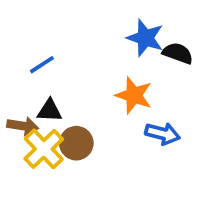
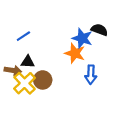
blue star: (145, 38) -> (82, 38), moved
blue arrow: (162, 134) -> (91, 75), turned 78

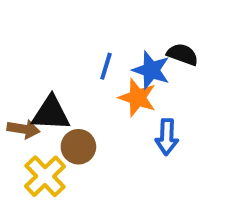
blue line: (23, 36) -> (106, 66), moved, turned -40
black triangle: (28, 62) -> (51, 113), size x1.5
yellow cross: (25, 83) -> (45, 176), moved

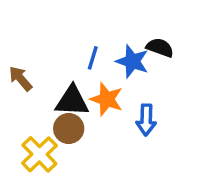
orange star: (137, 98) -> (107, 99), moved
black triangle: (51, 113) -> (72, 101), moved
brown arrow: (23, 129) -> (21, 79), moved, turned -140

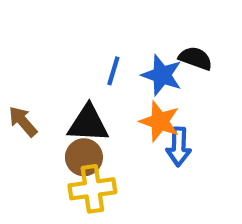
brown arrow: (21, 79) -> (23, 121), moved
orange star: (107, 99) -> (160, 121), moved
yellow cross: (39, 154) -> (92, 189), moved, turned 36

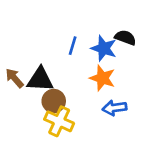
black triangle: (88, 124) -> (40, 79), moved
blue arrow: (179, 147) -> (115, 108), moved, turned 80
yellow cross: (92, 189) -> (59, 121), turned 32

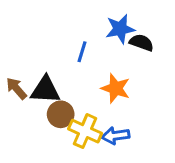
blue star: (104, 48) -> (120, 29), moved, turned -30
blue arrow: (115, 108) -> (116, 136), moved
yellow cross: (59, 121) -> (85, 131), moved

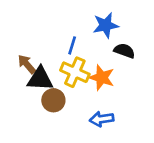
black semicircle: (142, 43) -> (124, 51), moved
brown arrow: (16, 88) -> (27, 64), moved
yellow cross: (85, 131) -> (75, 72), moved

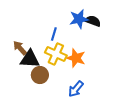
black semicircle: (124, 51) -> (93, 21), moved
blue arrow: (102, 119) -> (76, 89), turned -42

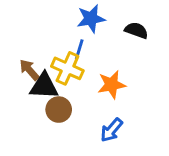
blue star: (79, 19) -> (91, 19), moved
yellow cross: (56, 54) -> (67, 68), moved
orange star: (76, 58) -> (111, 85), turned -30

